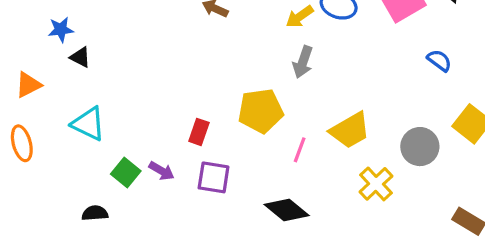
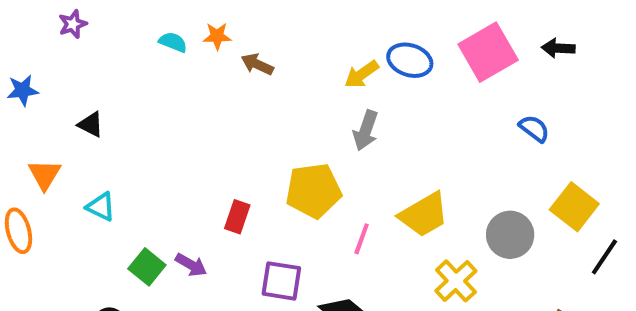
blue star: (61, 30) -> (23, 90), moved
orange triangle: (28, 85) -> (45, 175), moved, turned -32
cyan triangle: (88, 124) -> (101, 207), size x0.7
purple square: (214, 177) -> (281, 281), moved

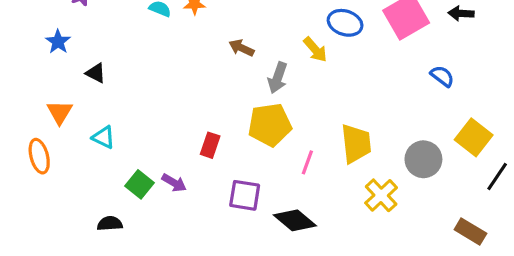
brown arrow: (257, 64) -> (242, 48), moved
yellow arrow: (362, 74) -> (315, 49), moved, turned -96
blue star: (23, 90) -> (58, 42), moved, turned -30
gray arrow: (366, 130) -> (278, 78), moved
yellow trapezoid: (424, 215) -> (356, 144), turned -66

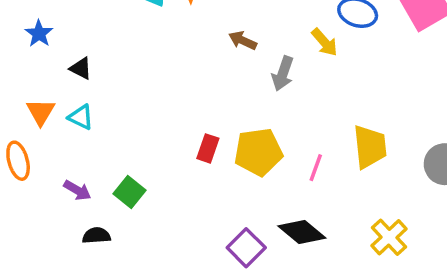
yellow pentagon: (270, 125) -> (258, 152), moved
cyan triangle: (104, 137) -> (81, 117), moved
purple arrow: (174, 183) -> (77, 190), moved
purple square: (245, 195) -> (246, 248), moved, turned 36
yellow cross: (381, 195) -> (389, 237), moved

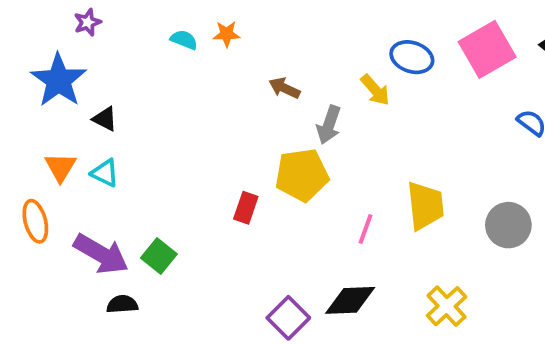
blue star: (39, 34) -> (59, 80), size x1.8
yellow pentagon: (258, 152) -> (302, 175), moved
purple arrow: (77, 190) -> (101, 254), size x1.8
black diamond: (302, 232) -> (350, 300), turned -42

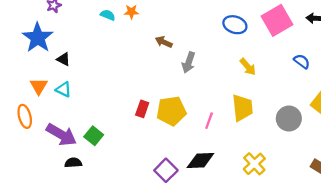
yellow arrow: (375, 90) -> (248, 67), moved
yellow pentagon: (302, 175) -> (171, 111), moved

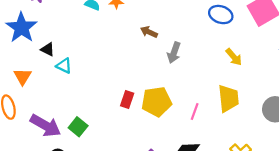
cyan triangle: (64, 89) -> (64, 66), moved

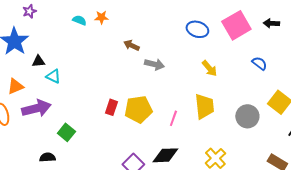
black triangle: (48, 49) -> (38, 61), turned -32
gray arrow: (174, 53) -> (154, 64), turned -96
orange triangle: (23, 77) -> (15, 86), turned 36
purple arrow: (45, 126) -> (36, 108), moved, turned -44

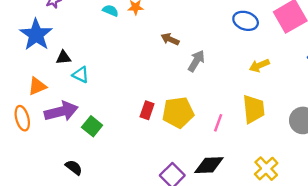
gray arrow: (154, 64) -> (196, 61), turned -72
yellow arrow: (209, 68) -> (259, 66), turned 108
green square: (66, 132) -> (92, 126), moved
black semicircle: (47, 157) -> (74, 167), turned 42

